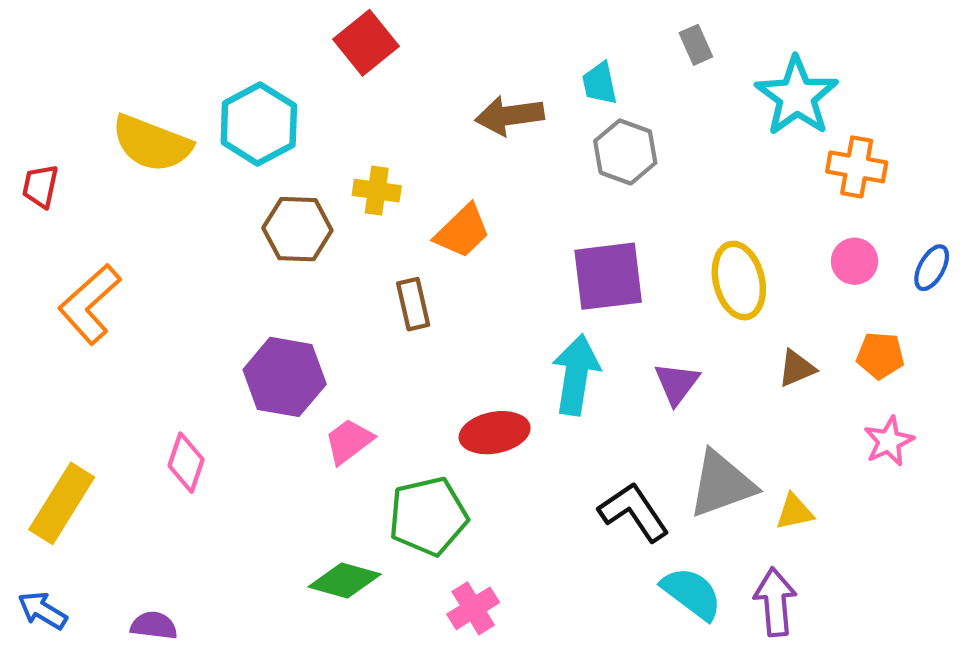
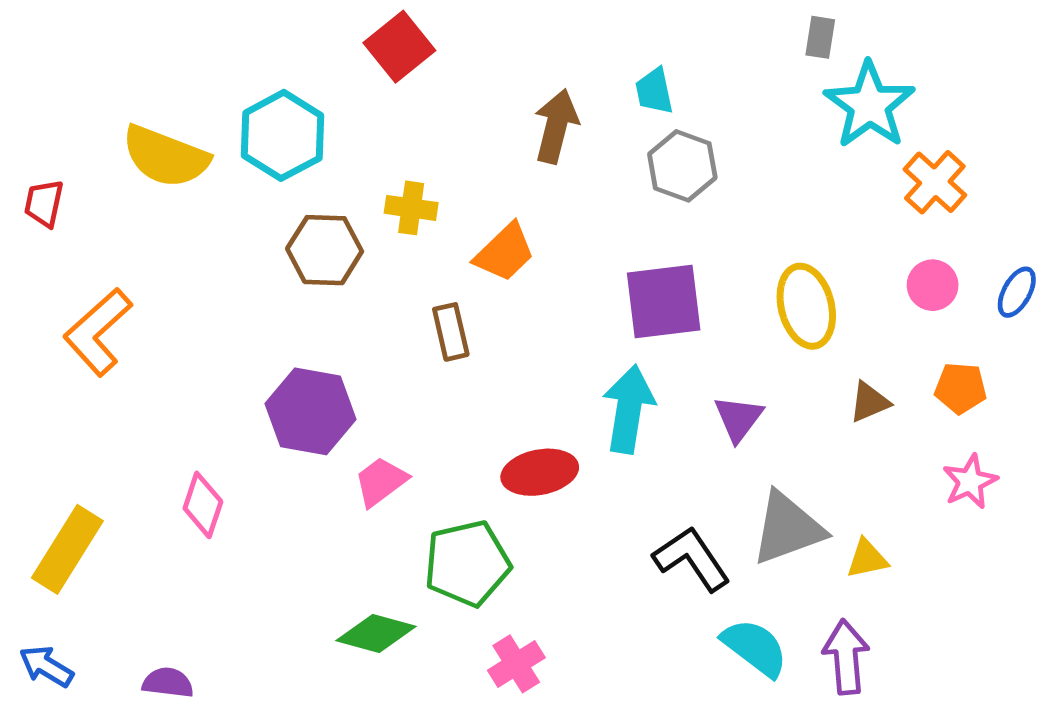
gray rectangle: (696, 45) -> (820, 37), moved, turned 33
brown arrow: (510, 116) -> (556, 126), turned 112
orange cross: (857, 167) -> (935, 182), turned 32

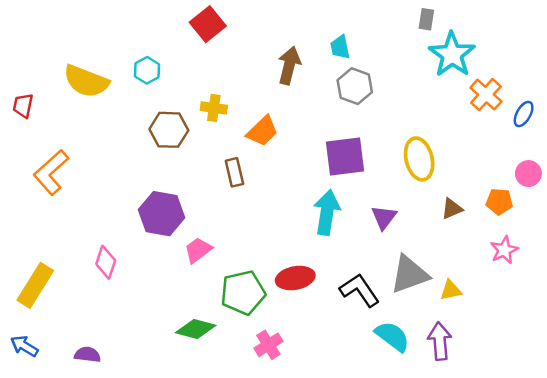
cyan hexagon: (282, 135) -> (147, 70), size x0.6
pink circle: (933, 285) -> (528, 174), moved
blue ellipse: (1017, 292) -> (524, 114), moved
red ellipse: (540, 472) -> (295, 278), moved

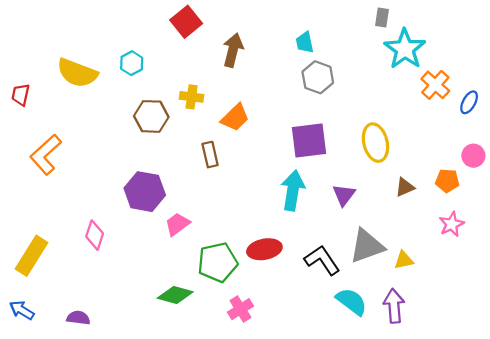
brown arrow: (289, 65) -> (233, 50), moved

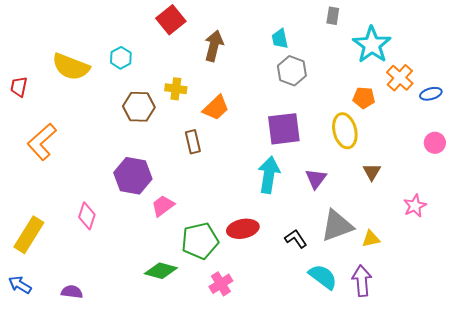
gray rectangle: (382, 17) -> (333, 16), moved
blue ellipse: (469, 102) -> (431, 94), turned 45
orange pentagon: (447, 181) -> (364, 98), moved
brown triangle: (405, 187) -> (372, 172), turned -36
black L-shape: (322, 260) -> (296, 239), size x0.7

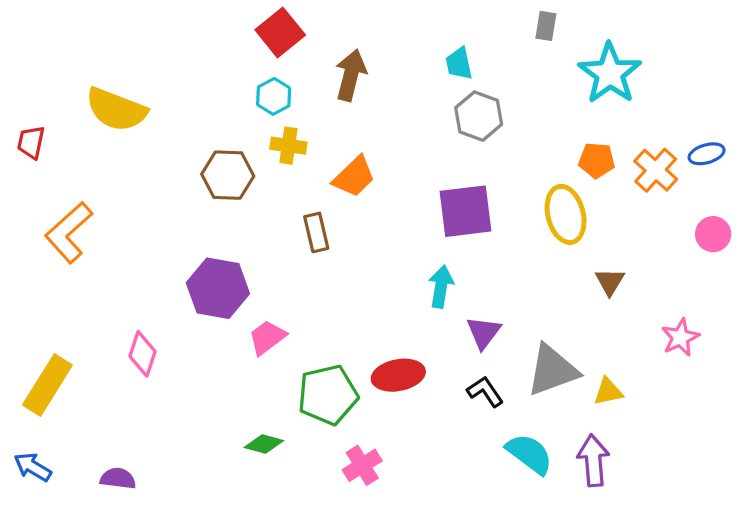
cyan hexagon: (121, 58) -> (274, 96), moved
orange cross: (400, 78) -> (656, 170), moved
cyan arrow: (269, 175) -> (441, 287), size x0.7
purple triangle: (316, 179) -> (484, 333), moved
green diamond: (161, 271) -> (264, 444), size x0.7

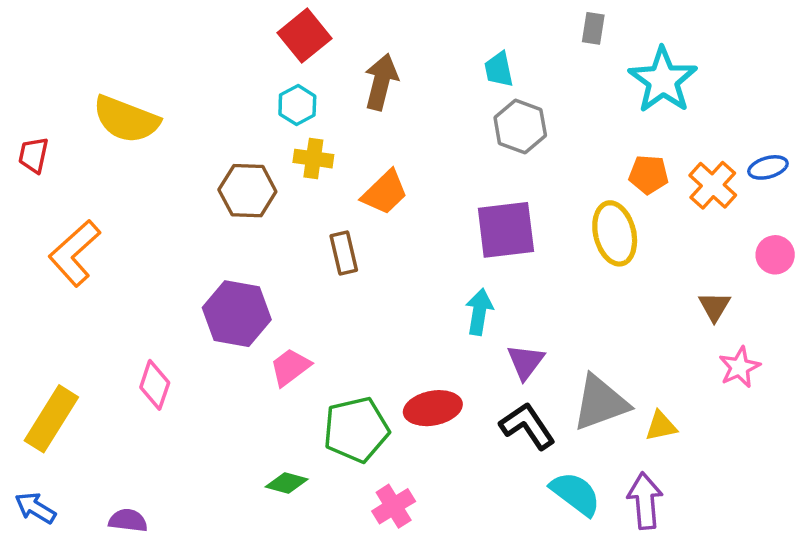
brown triangle: (610, 282) -> (715, 307), moved
black L-shape: (485, 392) -> (527, 426), size x1.4

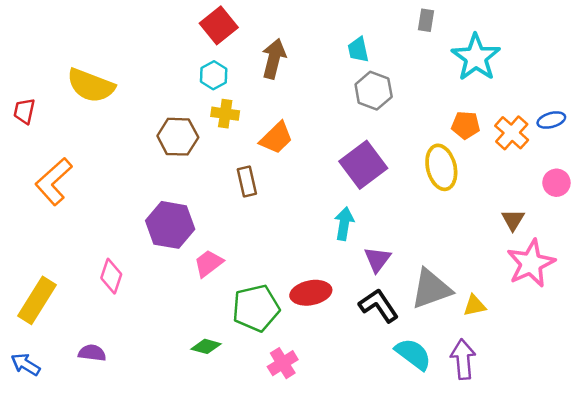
purple square: (506, 230) -> (363, 165), turned -30
pink star: (739, 367) -> (531, 263), size x1.6
purple semicircle: (128, 520) -> (92, 353), moved

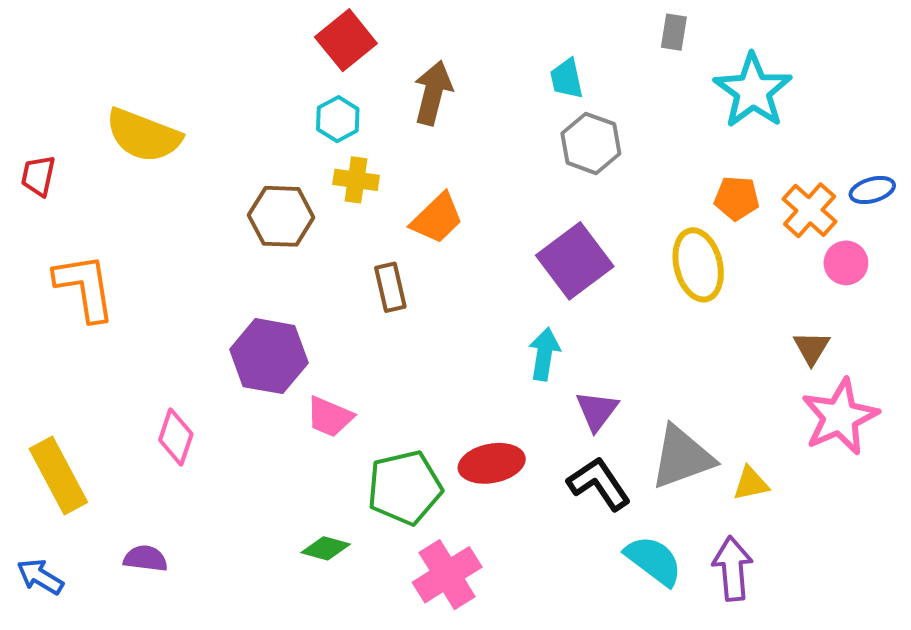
orange L-shape: (54, 181) -> (85, 287), turned 123
pink circle: (556, 183) -> (846, 263), moved
pink trapezoid: (209, 263) -> (330, 417), turned -120
yellow rectangle: (37, 300) -> (58, 475), turned -60
pink cross: (283, 363) -> (447, 575), size x1.4

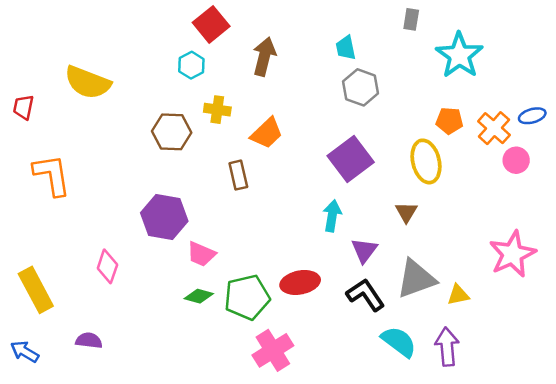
cyan hexagon: (338, 119) -> (191, 65), moved
brown triangle: (812, 348) -> (406, 212), moved
green diamond: (326, 548) -> (199, 296), moved

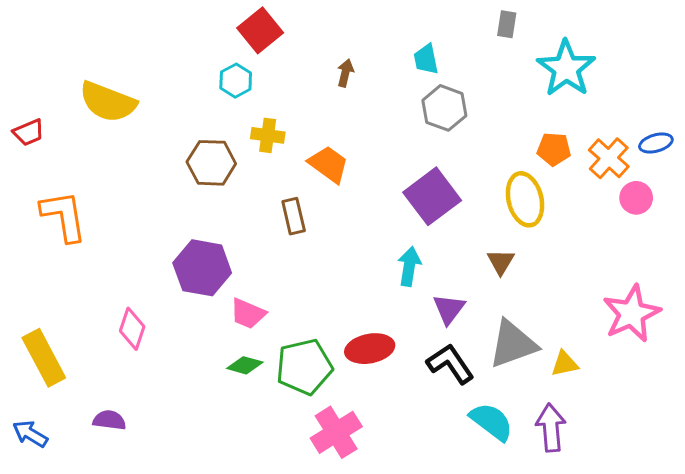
brown arrow: (264, 57) -> (345, 73), moved, size x0.6
red trapezoid: (23, 107) -> (29, 132), turned -125
orange trapezoid: (267, 133) -> (329, 164), turned -100

